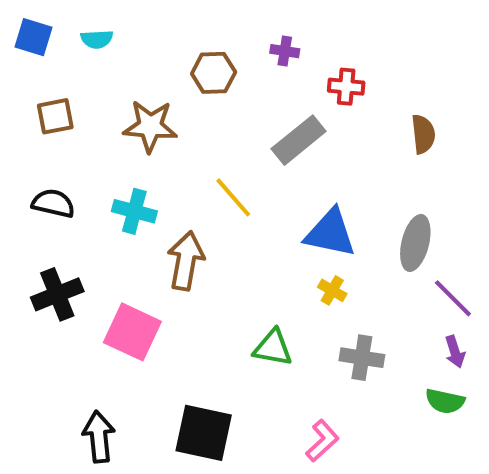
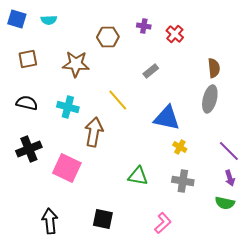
red cross: (346, 87) -> (175, 34), moved, turned 36
gray rectangle: (299, 140) -> (151, 71), size x0.6
gray ellipse: (415, 243) -> (210, 99), moved
yellow cross: (332, 290) -> (180, 147), moved
black square: (204, 433) -> (103, 219), size x0.7

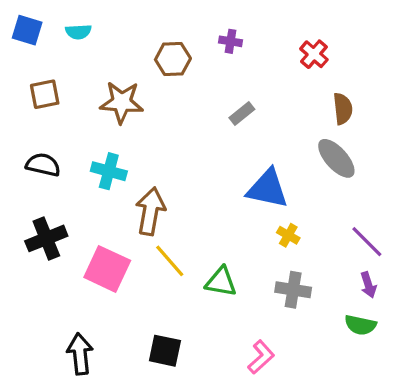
red cross: (175, 34) -> (314, 54), moved
gray ellipse: (210, 99) -> (336, 158), turned -56
yellow line: (118, 100) -> (170, 261), moved

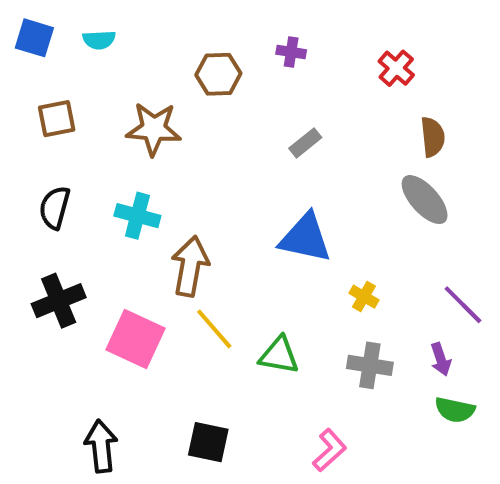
black semicircle: (43, 165) -> (55, 208), turned -88
blue triangle: (267, 189) -> (305, 238), moved
purple arrow: (368, 285) -> (441, 359), moved

